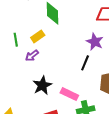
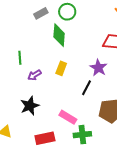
yellow rectangle: (38, 36) -> (61, 68), moved, turned -40
black star: (42, 85) -> (30, 106), moved

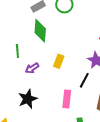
green diamond: (59, 35) -> (40, 31), moved
pink rectangle: (68, 117) -> (67, 99), moved, turned 66

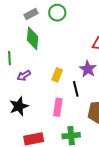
yellow rectangle: (59, 61) -> (57, 75), moved
black line: (84, 80) -> (76, 89), turned -42

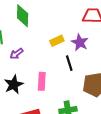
yellow rectangle: (57, 75) -> (57, 41), moved, turned 48
pink rectangle: (58, 107) -> (42, 81), moved

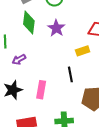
yellow rectangle: (57, 41) -> (83, 51), moved
purple star: (80, 42) -> (56, 28), moved

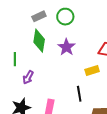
purple arrow: (19, 59) -> (28, 77), turned -32

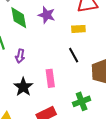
yellow rectangle: (92, 71) -> (78, 29), turned 32

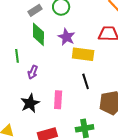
yellow rectangle: (78, 29) -> (83, 54), moved, size x1.5

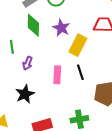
yellow rectangle: (83, 54) -> (78, 45), turned -70
pink rectangle: (58, 100) -> (57, 75), moved

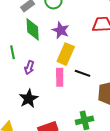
yellow rectangle: (78, 45) -> (66, 54), moved
black line: (80, 72) -> (83, 73), turned -49

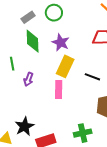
black line: (83, 73) -> (92, 77), moved
black star: (29, 99) -> (25, 126), moved

